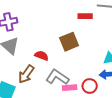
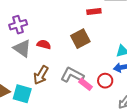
red semicircle: (42, 56) -> (44, 44), moved
pink rectangle: (70, 88) -> (86, 84), turned 48

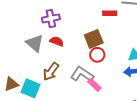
purple cross: (18, 25) -> (51, 19), moved
red circle: (105, 81) -> (97, 55), moved

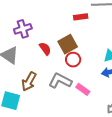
red semicircle: (57, 41) -> (45, 49), moved, turned 40
pink rectangle: (94, 85) -> (83, 89), moved

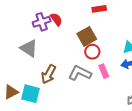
red semicircle: (45, 49) -> (56, 19), moved
pink rectangle: (83, 89) -> (104, 71), moved, turned 32

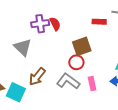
red circle: (92, 52) -> (76, 62), moved

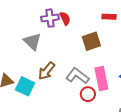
red circle: (76, 62) -> (88, 94), moved
pink rectangle: (92, 84) -> (101, 78), size x1.6

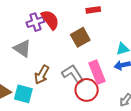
red semicircle: (65, 18) -> (50, 20), size x1.5
gray L-shape: (77, 76) -> (73, 74), turned 30
red circle: (88, 94) -> (87, 90), size x1.5

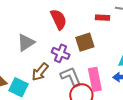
purple cross: (35, 22) -> (61, 53), moved, turned 30
gray triangle: (22, 48) -> (26, 42), turned 42

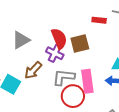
red semicircle: (59, 19) -> (59, 39), moved
gray L-shape: (71, 77) -> (64, 77), turned -65

